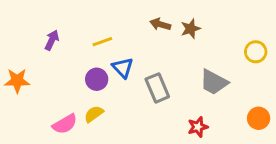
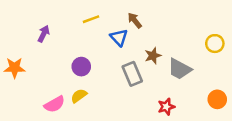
brown arrow: (160, 24) -> (135, 20), turned 35
brown star: (191, 29) -> (153, 56), moved
yellow line: (102, 42) -> (91, 19), moved
blue triangle: (123, 68) -> (119, 37), moved

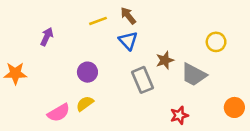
brown arrow: (135, 20) -> (128, 16), moved
yellow circle: (215, 44) -> (216, 42), moved

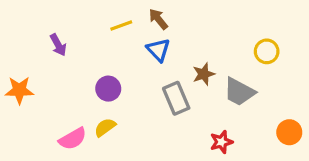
purple arrow: (47, 37) -> (58, 45), turned 126

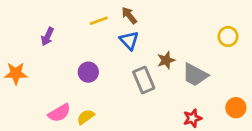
purple arrow: (58, 45) -> (47, 37), turned 54
yellow circle: (267, 51) -> (228, 37), moved
yellow semicircle: (105, 127) -> (86, 117), moved
red star: (221, 142) -> (192, 118), moved

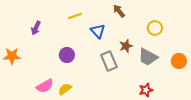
brown arrow: (129, 15) -> (119, 11), moved
yellow circle: (228, 37) -> (155, 28), moved
orange circle: (236, 108) -> (179, 61), moved

